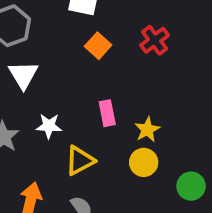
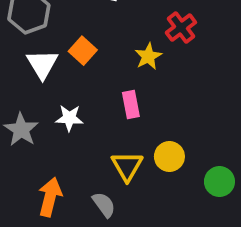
orange square: (98, 46) -> (83, 51), moved
yellow star: (147, 130) -> (148, 56), moved
yellow triangle: (80, 161) -> (127, 166), moved, turned -32

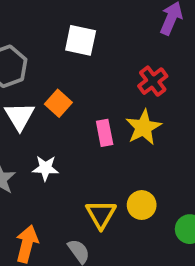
yellow star: (148, 56) -> (143, 127), moved, size x1.4
pink rectangle: (131, 105) -> (105, 133), moved

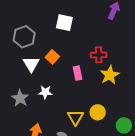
red cross: (153, 81) -> (99, 55), moved, turned 35
yellow star: (143, 127) -> (110, 75), moved

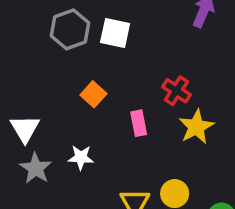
gray hexagon: (24, 37) -> (70, 29), moved
red cross: (99, 55) -> (176, 91), turned 35
white triangle: (31, 64) -> (25, 129), moved

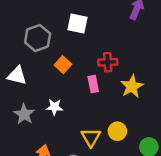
gray hexagon: (70, 29) -> (38, 38), moved
red cross: (176, 91) -> (108, 62), moved, turned -36
white triangle: (25, 129) -> (17, 75), moved, turned -45

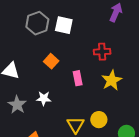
gray hexagon: (38, 38) -> (37, 23), moved
red cross: (108, 62) -> (102, 52), moved

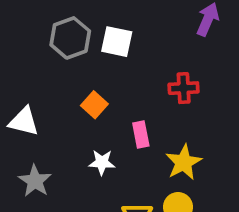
yellow star: (112, 80) -> (184, 162), moved
white star: (44, 98) -> (102, 162), moved

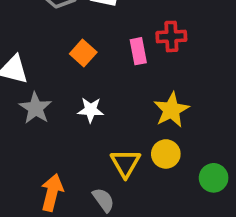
pink rectangle: (141, 134) -> (138, 51), moved
gray star: (35, 181) -> (35, 108), moved

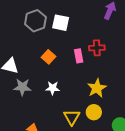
gray star: (35, 108) -> (22, 87), turned -30

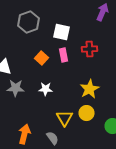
white square: (61, 23) -> (62, 32), moved
pink rectangle: (79, 56) -> (64, 55), moved

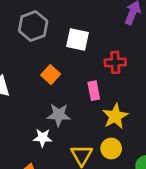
pink rectangle: (64, 55) -> (94, 91), moved
gray star: (16, 88) -> (59, 115), moved
white star: (46, 89) -> (43, 138), moved

